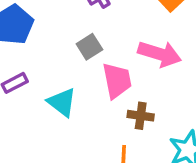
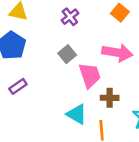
cyan triangle: (62, 102) -> (77, 114), moved

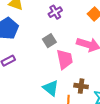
brown cross: (110, 98) -> (81, 86), moved

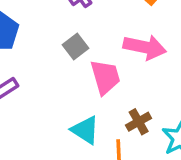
brown cross: (81, 86) -> (139, 122), turned -32

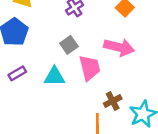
cyan triangle: (85, 130) -> (55, 76), moved, turned -35

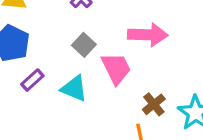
purple rectangle: (17, 73) -> (32, 80), moved
cyan triangle: (55, 76) -> (74, 89), turned 35

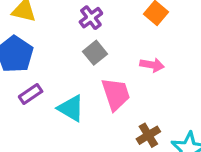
pink arrow: (148, 35) -> (152, 65), size x0.6
gray square: (84, 45) -> (95, 53), moved

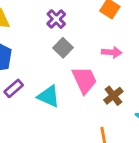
brown cross: (148, 135) -> (113, 96), moved

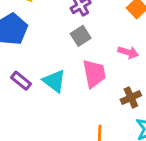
purple rectangle: (14, 88) -> (21, 81), moved, turned 66
brown cross: (113, 96) -> (131, 97), moved

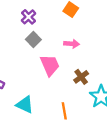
cyan triangle: (54, 81) -> (25, 105), moved

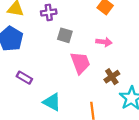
purple cross: (29, 17) -> (49, 12), moved, turned 32
gray square: (33, 40) -> (65, 35), turned -32

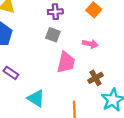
purple cross: (49, 12) -> (55, 12), moved
pink trapezoid: (80, 63) -> (66, 62), turned 30

